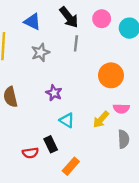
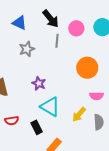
pink circle: (102, 19) -> (76, 28), moved
yellow arrow: (101, 119) -> (79, 115), moved
cyan triangle: (67, 120) -> (50, 107), size x1.5
red semicircle: (30, 153) -> (12, 121), moved

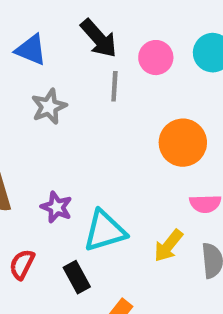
purple star: (39, 83) -> (56, 207), moved
cyan triangle: (50, 107) -> (105, 231), turned -45
red semicircle: (12, 121) -> (22, 264), turned 128

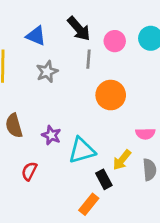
orange circle: (183, 143) -> (111, 95), moved
black rectangle: (77, 277) -> (104, 179), moved

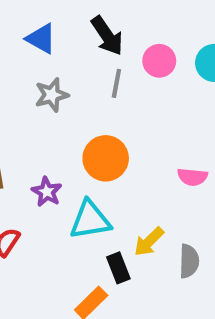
orange circle: (111, 95) -> (106, 158), moved
pink semicircle: (145, 134) -> (192, 177), moved

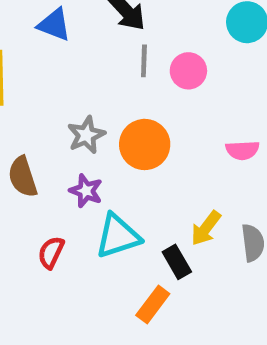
pink circle: (159, 61) -> (188, 71), moved
gray star: (52, 95) -> (86, 135), moved
cyan triangle: (90, 220) -> (118, 236), moved

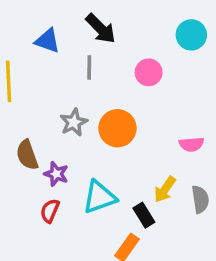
gray line: (144, 61) -> (89, 68), moved
pink semicircle: (242, 150) -> (191, 144), moved
purple star: (86, 191) -> (56, 174), moved

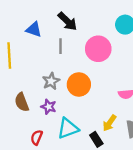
pink circle: (149, 72) -> (98, 49), size x1.5
purple star: (56, 174) -> (49, 107), moved

